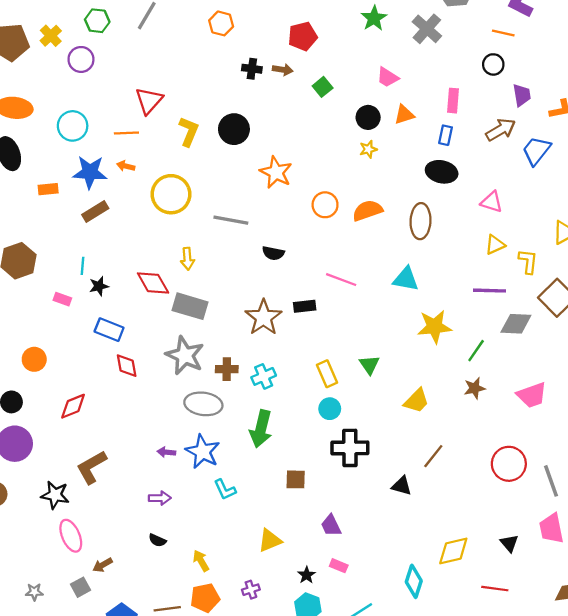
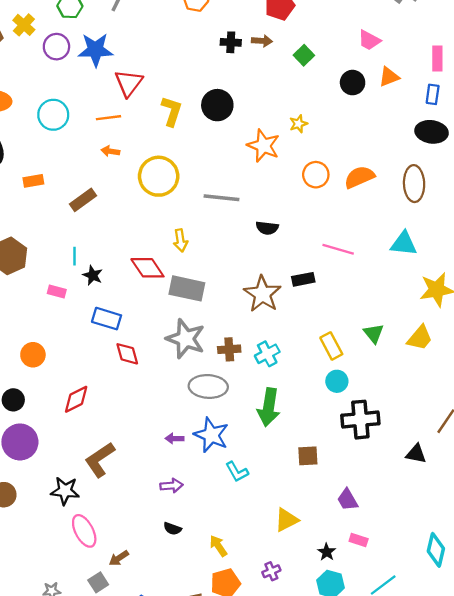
yellow star: (368, 149) -> (298, 124), moved
blue star: (90, 172) -> (95, 50), moved
black star: (99, 286) -> (93, 275), turned -30
yellow trapezoid: (416, 401) -> (420, 338), moved

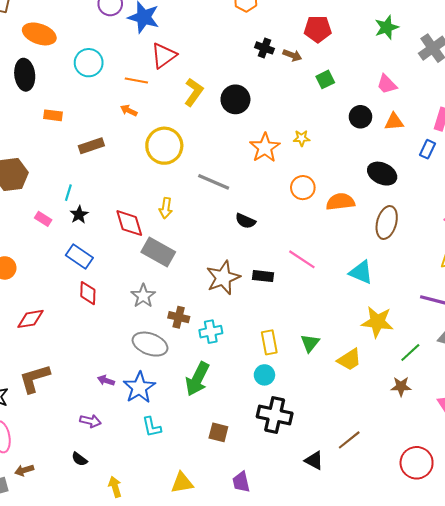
black ellipse: (432, 132) -> (382, 174), moved
gray star: (186, 339) -> (143, 296), size x0.7

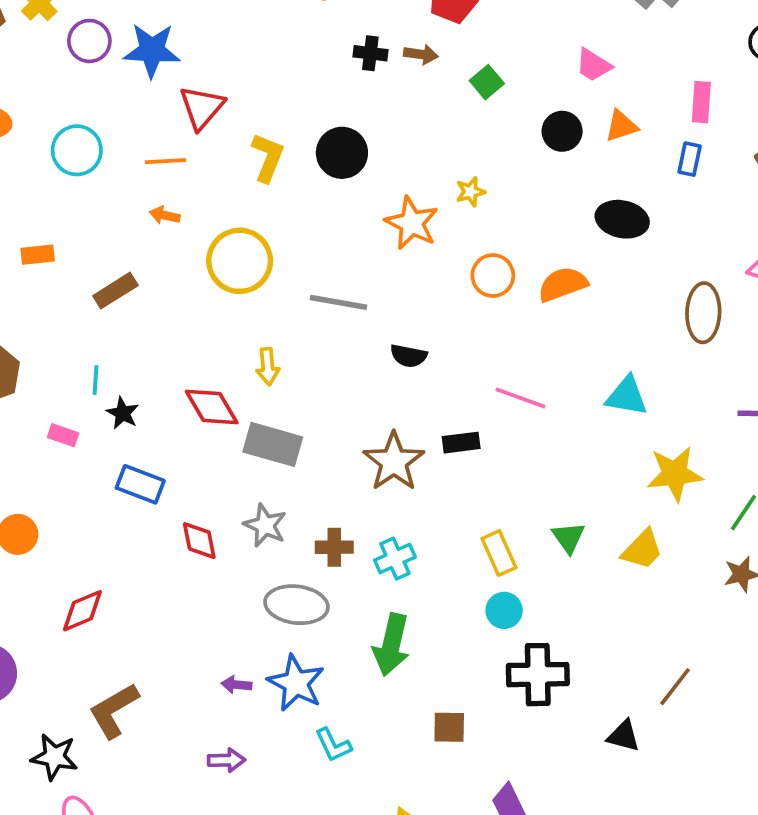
brown ellipse: (387, 222) -> (703, 313), moved
red diamond: (88, 293) -> (199, 541), moved

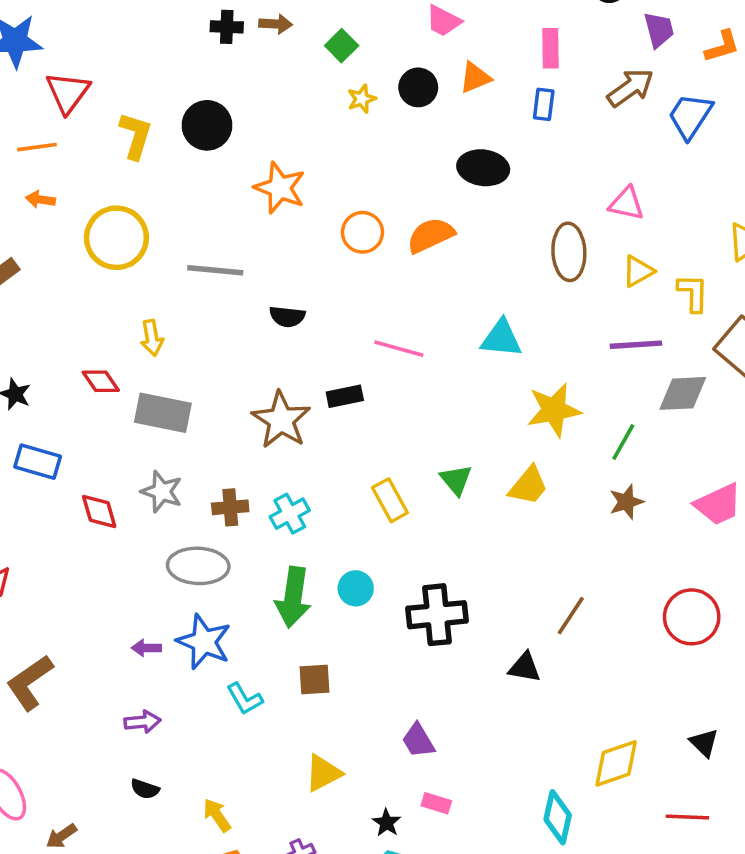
yellow star: (470, 192) -> (362, 99), moved
red diamond: (212, 407) -> (101, 381), size x0.7
cyan circle: (504, 610) -> (356, 588), moved
brown square: (449, 727) -> (315, 680), moved

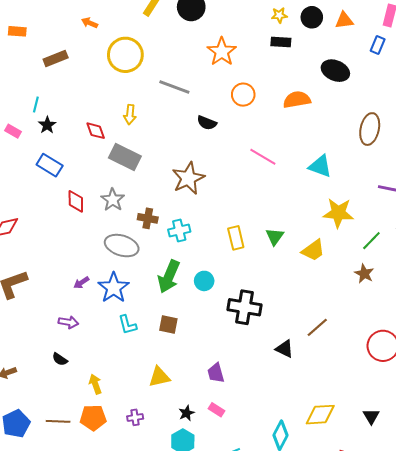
orange circle: (362, 232) -> (243, 95), moved
black rectangle: (345, 396) -> (281, 42), moved
brown star: (626, 502) -> (364, 274), turned 30
purple arrow: (146, 648) -> (81, 283), turned -49

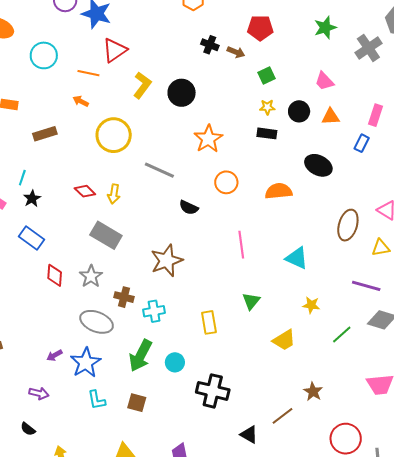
red diamond: (96, 131) -> (85, 191), moved, turned -30
pink line: (263, 157) -> (241, 245), turned 48
yellow star: (338, 213) -> (311, 305), size x0.6
green triangle: (275, 237) -> (251, 301), moved
brown star: (364, 274) -> (313, 392), moved

